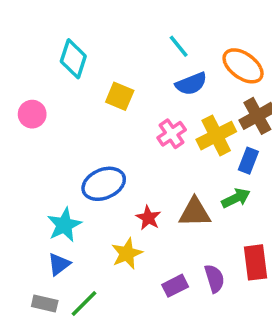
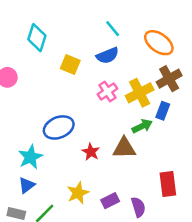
blue semicircle: (191, 84) -> (107, 56), moved
green arrow: (236, 198) -> (142, 126), moved
yellow star: (127, 253) -> (78, 193), moved
purple semicircle: (214, 279) -> (138, 207), moved

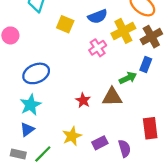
yellow cross: (140, 93) -> (123, 31), moved
blue ellipse: (59, 127) -> (36, 73), moved

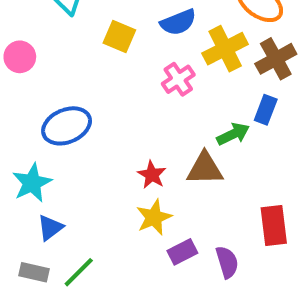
cyan star: (31, 105) -> (32, 183), moved
yellow star: (72, 136) -> (154, 217), moved

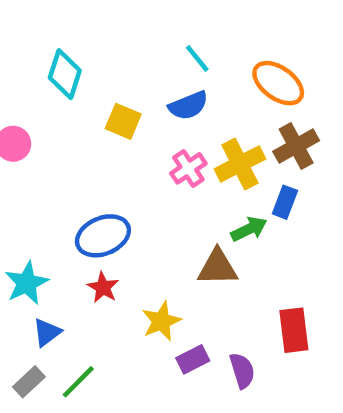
yellow cross: (225, 49) -> (240, 164), moved
blue ellipse: (67, 126) -> (103, 236), moved
red star: (152, 175) -> (103, 287), moved
gray rectangle: (34, 272) -> (29, 382), turned -56

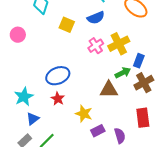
brown cross: (296, 146) -> (144, 83), moved
yellow star: (161, 321) -> (84, 114), turned -30

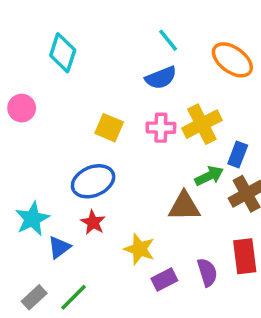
yellow square: (67, 25) -> (109, 128), moved
pink cross: (96, 46) -> (161, 128), turned 35
blue triangle: (33, 119) -> (59, 247), moved
purple semicircle: (120, 136) -> (207, 272), moved

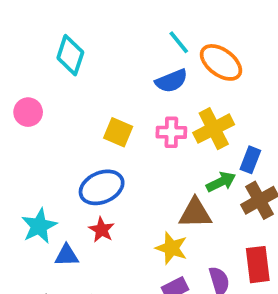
orange ellipse: (232, 60) -> (221, 62), moved
blue triangle: (59, 247) -> (67, 255), turned 35
yellow star: (139, 249) -> (171, 248), moved

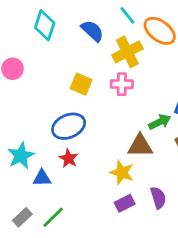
blue semicircle: (171, 81) -> (92, 31), moved, turned -115
yellow cross: (214, 129) -> (127, 52), moved

